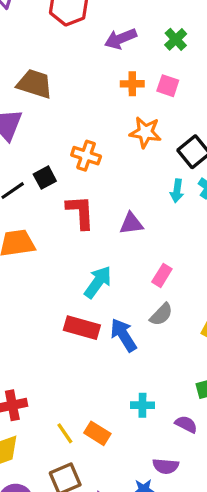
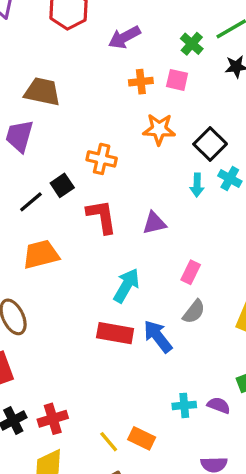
green cross: (176, 39) -> (192, 44), moved
purple semicircle: (186, 424) -> (219, 405), moved

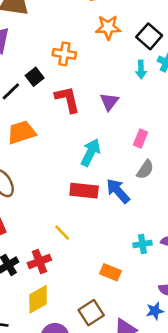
purple triangle: (154, 223) -> (109, 102), turned -36
yellow line: (109, 442) -> (62, 233), moved

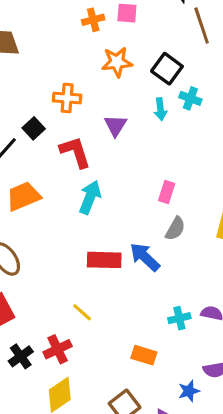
purple triangle: (109, 102) -> (115, 125), moved
cyan arrow: (91, 152) -> (90, 197), moved
blue star: (155, 311) -> (189, 391), moved

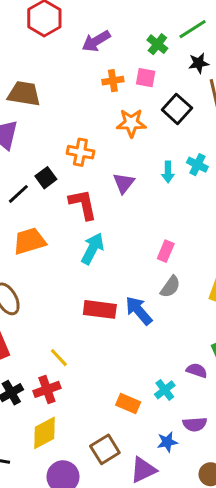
black square: (167, 69) -> (177, 109), moved
yellow line: (82, 312) -> (59, 358), moved
cyan cross: (179, 318) -> (165, 390), moved, turned -30

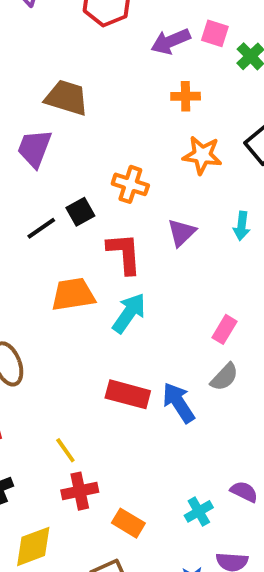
pink square: (146, 78) -> (215, 33), moved
orange trapezoid: (29, 241) -> (73, 294), moved
red cross: (47, 389) -> (80, 491), moved
orange rectangle: (128, 404) -> (128, 523), moved

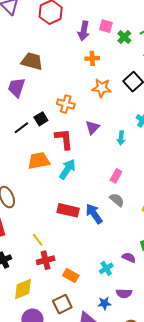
purple arrow: (171, 41) -> (84, 31), turned -54
cyan arrow: (242, 226) -> (121, 138), moved
gray semicircle: (224, 377) -> (117, 200), turned -91

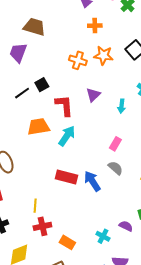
orange cross: (66, 104) -> (78, 60), moved
yellow line: (38, 240) -> (35, 206), turned 40
cyan cross: (106, 268) -> (103, 236), turned -32

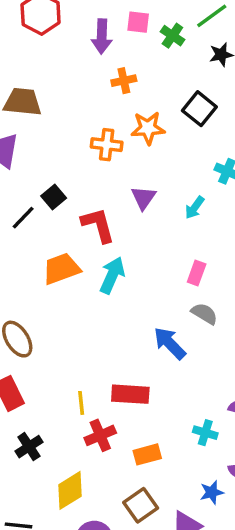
cyan arrow: (121, 106) -> (195, 208), turned 40
red rectangle: (67, 177) -> (130, 394), moved
orange rectangle: (67, 242) -> (147, 454), turned -35

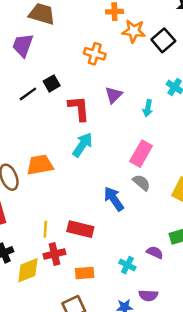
orange star: (148, 128) -> (134, 31), moved
cyan arrow: (195, 208) -> (148, 108), turned -35
orange trapezoid: (61, 269) -> (40, 165), moved
pink rectangle: (197, 273) -> (141, 154), size x1.5
yellow diamond: (70, 490) -> (28, 270), moved

